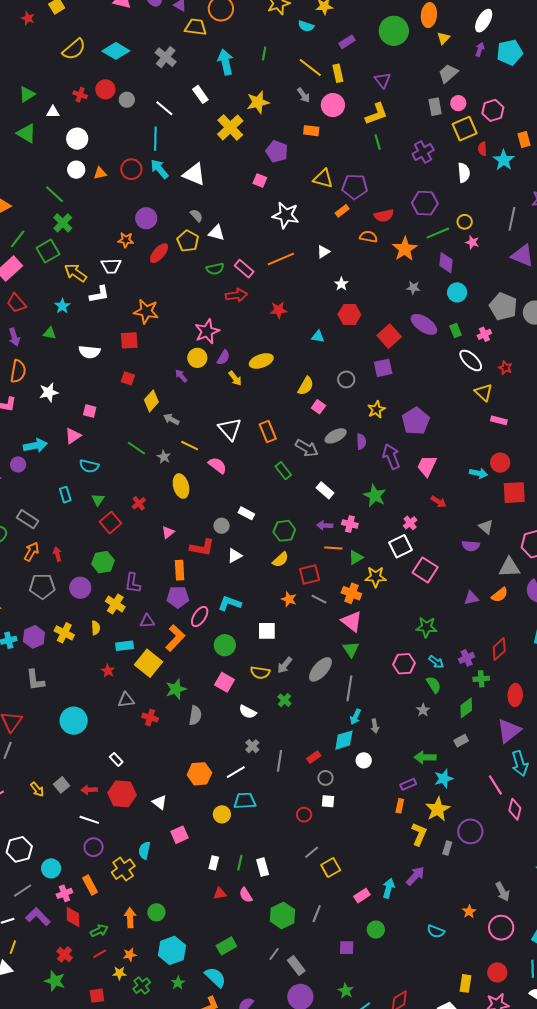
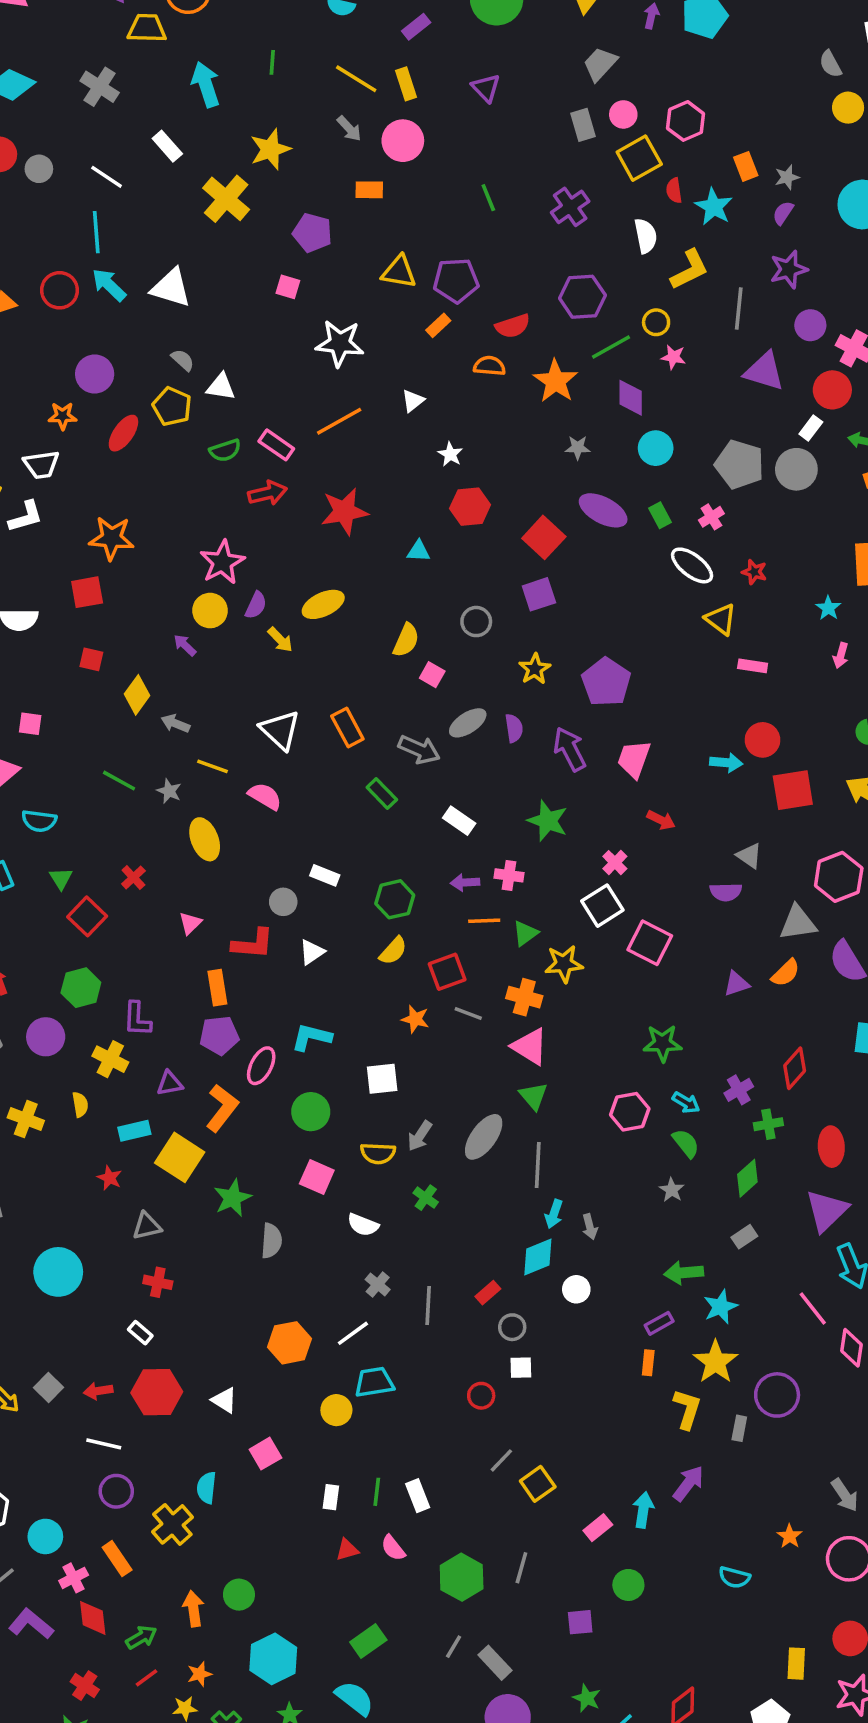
yellow L-shape: (376, 114) -> (690, 270), moved
red star: (279, 310) -> (344, 511), size x1.5
red cross: (150, 718) -> (158, 1282), moved

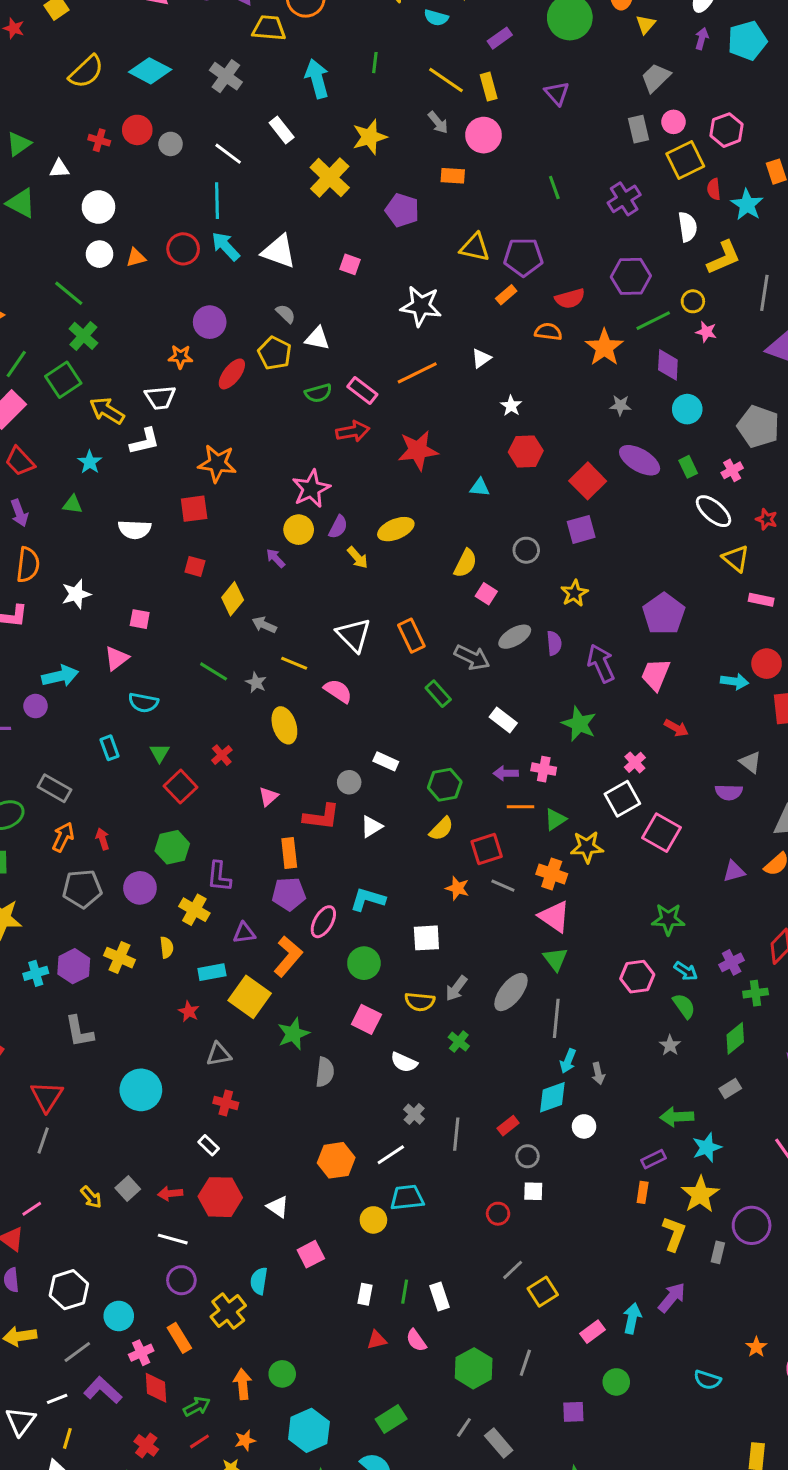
pink square: (288, 287) -> (350, 264), moved
purple pentagon: (606, 682) -> (664, 614), moved

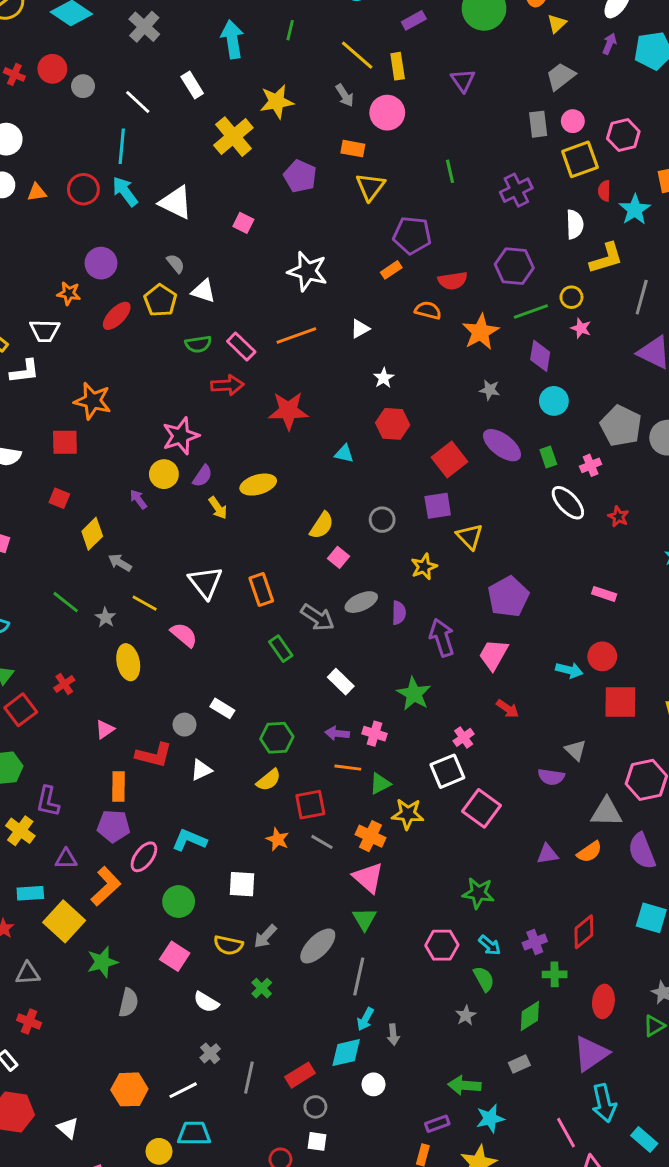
yellow triangle: (475, 247) -> (370, 187), moved, turned 48
yellow triangle: (736, 558) -> (470, 537), moved
red rectangle: (508, 1126) -> (300, 1075), size x1.4

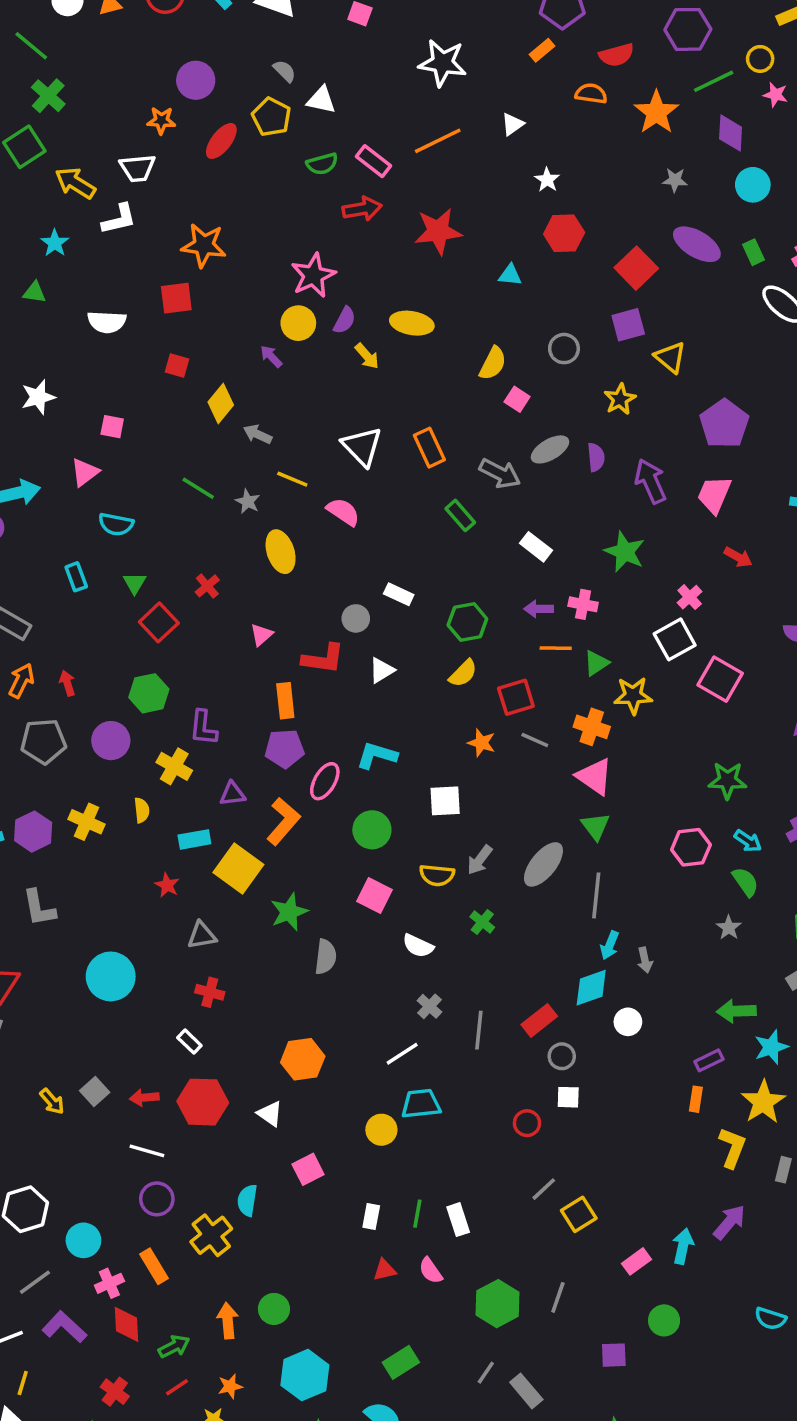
yellow ellipse: (258, 485) -> (412, 323), turned 32
orange hexagon: (129, 1089) -> (303, 1059), moved

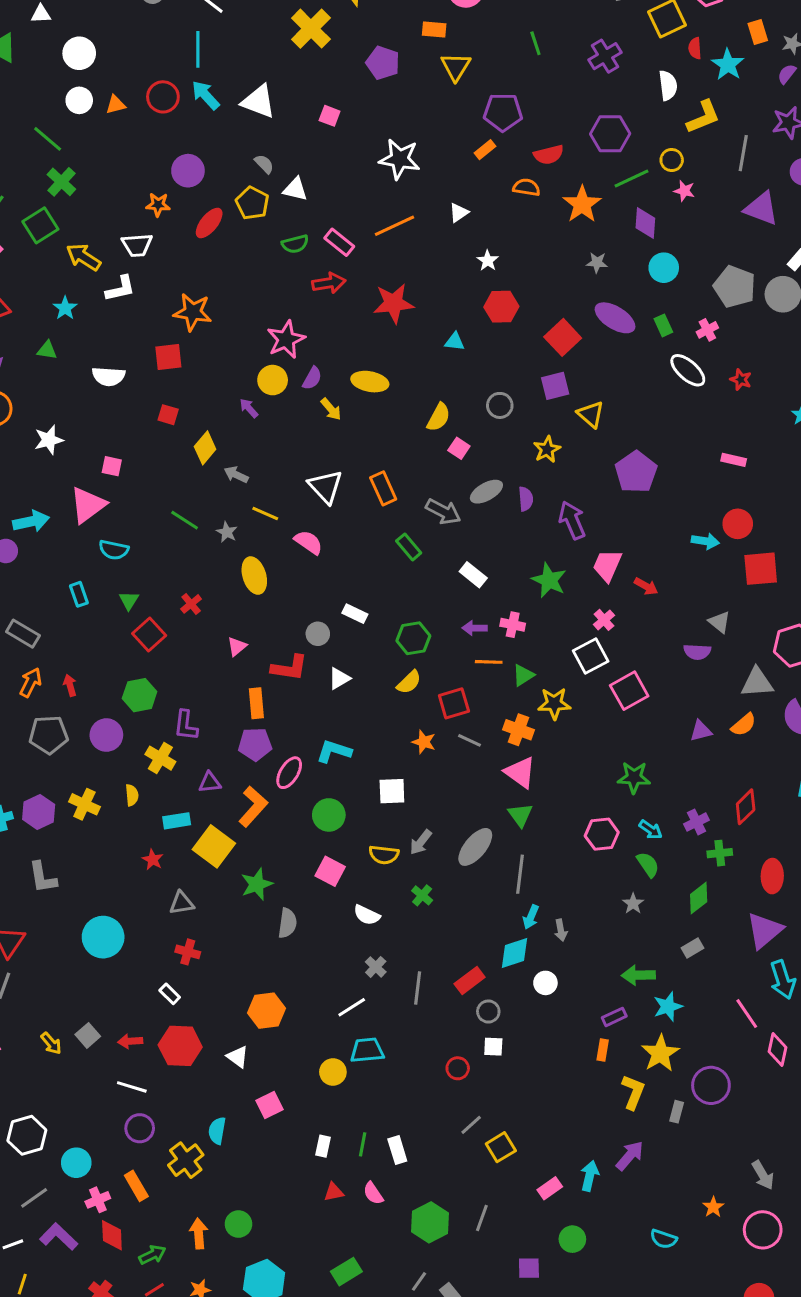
pink triangle: (85, 472) -> (88, 505), size x1.5
pink trapezoid: (714, 495) -> (607, 565), moved
pink square: (720, 679) -> (629, 691), turned 30

